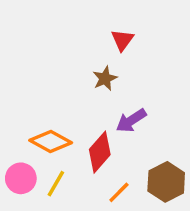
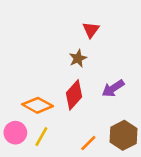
purple arrow: (131, 121) -> (113, 88), moved
red diamond: (100, 152) -> (74, 95), moved

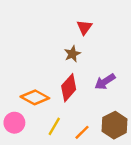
yellow line: (41, 137) -> (54, 126), moved

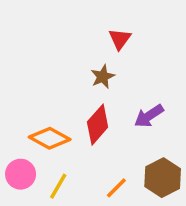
yellow line: (54, 126) -> (58, 186), moved

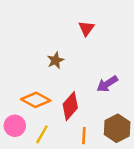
brown star: (103, 77) -> (55, 60), moved
red diamond: (98, 125) -> (70, 106), moved
orange line: (116, 188) -> (84, 136), turned -42

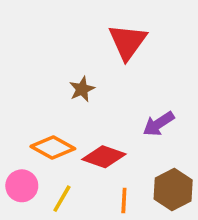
red triangle: (86, 28) -> (128, 42), size x1.6
red diamond: (70, 106) -> (104, 157), turned 68

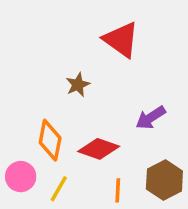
red triangle: (128, 42) -> (121, 40), turned -30
orange diamond: (53, 148) -> (50, 140), turned 72

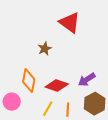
purple arrow: (151, 118) -> (87, 80), moved
yellow line: (59, 189) -> (48, 109), moved

